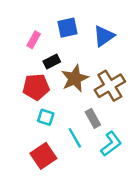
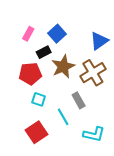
blue square: (68, 28) -> (57, 34), moved, turned -30
blue triangle: (104, 36) -> (99, 41), moved
cyan L-shape: (111, 144) -> (94, 134), moved, turned 50

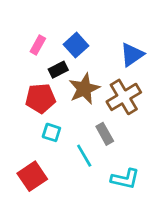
red square: (36, 132) -> (32, 176), moved

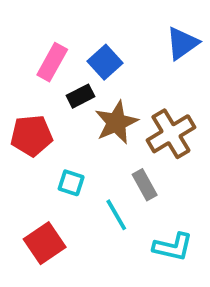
pink rectangle: (38, 45) -> (52, 62), size x1.4
blue triangle: (132, 55) -> (182, 43), moved
red pentagon: (40, 98) -> (31, 136), moved

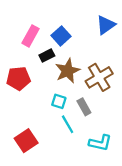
cyan square: (71, 183) -> (59, 101), moved

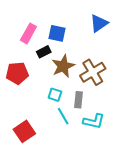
blue square: (61, 36) -> (57, 33), turned -36
gray rectangle: (84, 107) -> (78, 100), turned 35
cyan L-shape: (100, 143) -> (94, 121), moved

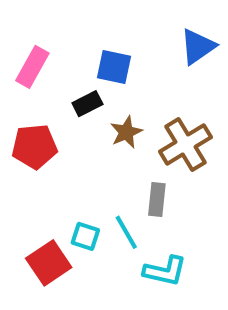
pink rectangle: (28, 33) -> (32, 67), moved
brown star: (63, 66) -> (126, 132), size x0.7
cyan square: (55, 95) -> (85, 236), moved
cyan L-shape: (94, 121) -> (165, 271), moved

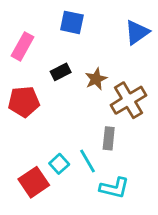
blue square: (114, 67) -> (72, 22), moved
brown star: (126, 132) -> (96, 79), moved
cyan square: (85, 236) -> (59, 164), turned 30

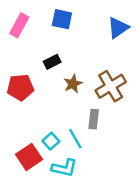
pink rectangle: (22, 46) -> (19, 25), moved
brown star: (96, 79) -> (73, 84), moved
cyan L-shape: (114, 188) -> (64, 168), moved

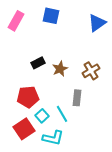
black rectangle: (52, 62) -> (38, 63), moved
brown cross: (111, 86) -> (91, 71), size x0.7
red pentagon: (20, 87) -> (28, 97), moved

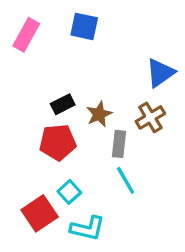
blue triangle: (97, 23) -> (160, 73), moved
red pentagon: (28, 97) -> (58, 142), moved
gray rectangle: (77, 98) -> (119, 144), moved
cyan line: (62, 114) -> (126, 180), moved

